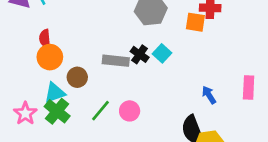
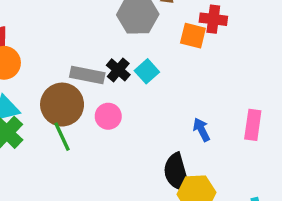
brown circle: (77, 77) -> (62, 105), moved, size x1.6
green line: (101, 111) -> (62, 137), turned -70
pink circle: (130, 111) -> (108, 116), moved

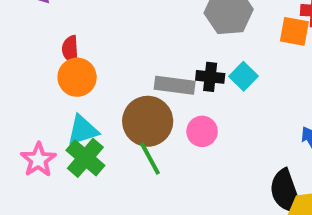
black cross: (118, 70) -> (210, 77), turned -30

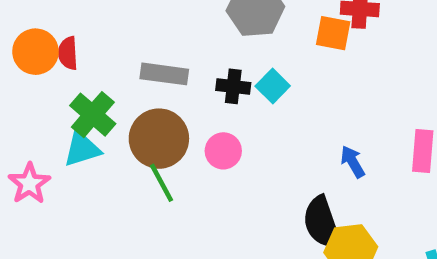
orange circle: (77, 77) -> (36, 52), moved
gray rectangle: (175, 85) -> (164, 74), moved
green cross: (85, 158) -> (93, 115), moved

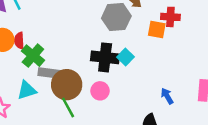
gray rectangle: (164, 74) -> (50, 73), moved
black cross: (233, 86) -> (105, 57), size x1.6
green cross: (93, 115) -> (33, 56), moved

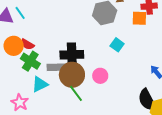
red semicircle: (19, 41) -> (27, 44), turned -48
green cross: (33, 56) -> (30, 61), moved
black cross: (105, 57) -> (72, 55), moved

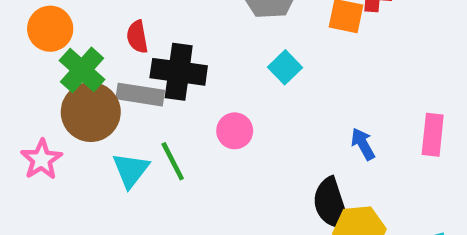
red semicircle: (27, 44) -> (137, 37), moved, turned 40
brown circle: (72, 75) -> (91, 112), moved
cyan triangle: (40, 84) -> (131, 170), moved, turned -36

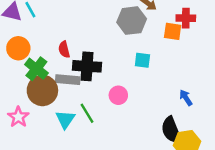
cyan square: (285, 67) -> (142, 60), turned -35

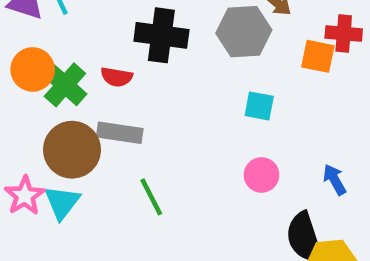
red semicircle: (64, 49) -> (117, 77), turned -70
black cross: (87, 66) -> (161, 35), moved
green cross: (36, 69) -> (65, 85), moved
pink circle: (118, 95) -> (262, 175), moved
cyan triangle: (65, 119) -> (62, 202), moved

